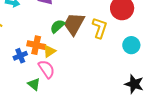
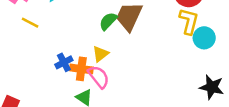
yellow L-shape: (100, 28) -> (189, 21), moved
orange cross: (36, 45) -> (81, 69), moved

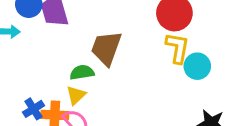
green semicircle: (108, 21) -> (82, 72), moved, turned 42

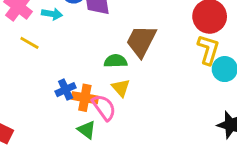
yellow triangle: (76, 95) -> (121, 88), moved, turned -36

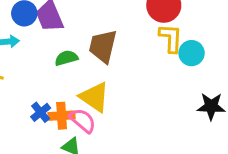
green semicircle: (116, 61) -> (66, 58), moved
yellow triangle: (121, 88) -> (94, 97), size x1.6

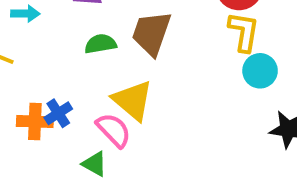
cyan circle: (192, 53) -> (260, 71), moved
orange cross: (62, 116) -> (35, 121), moved

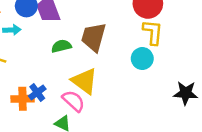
cyan circle: (260, 71) -> (142, 59), moved

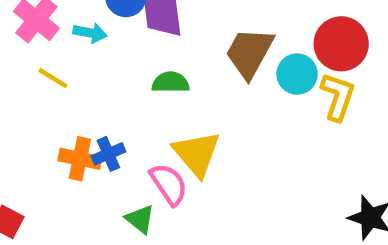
brown trapezoid: (94, 37) -> (249, 53), moved
cyan circle: (142, 59) -> (297, 74), moved

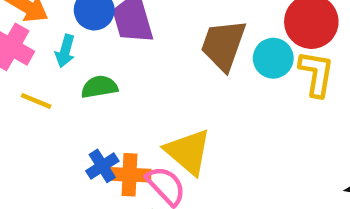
cyan arrow: (90, 33) -> (65, 51), turned 104
green semicircle: (171, 82) -> (99, 87), moved
orange cross: (80, 159) -> (130, 175), moved

